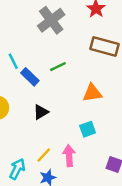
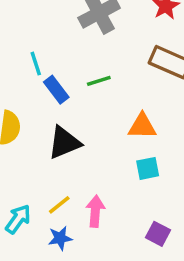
black triangle: (41, 112) -> (64, 143), size x1.5
cyan square: (88, 129) -> (148, 168), moved

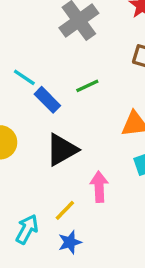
cyan line: (36, 64) -> (24, 77), turned -30
pink arrow: (95, 211) -> (99, 187), moved

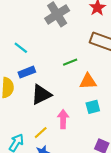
green line: (87, 86) -> (70, 62), moved
blue rectangle: (47, 100) -> (27, 72), moved, turned -70

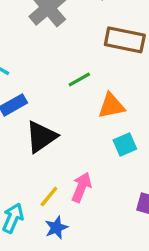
pink arrow: (63, 119) -> (81, 187), moved, turned 30

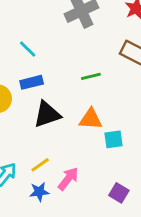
orange triangle: (111, 106) -> (91, 119), moved
pink arrow: (81, 187) -> (68, 179), moved

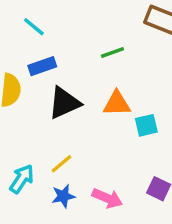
pink arrow: (68, 179) -> (107, 198), moved, turned 80

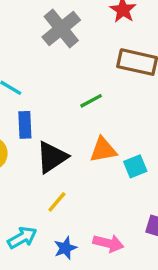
blue rectangle: (42, 66) -> (25, 125), turned -64
yellow line: (61, 164) -> (57, 202), moved
cyan arrow: (22, 179) -> (22, 238), turned 36

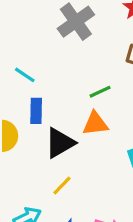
orange triangle: (103, 150) -> (95, 124), moved

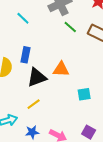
cyan line: (25, 75) -> (23, 18), moved
green line: (100, 92) -> (70, 27), moved, turned 56

